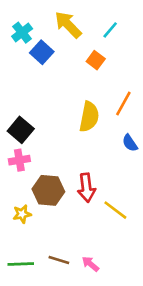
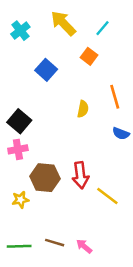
blue square: (42, 52) -> (46, 70), moved
orange line: (123, 104) -> (115, 97), turned -45
yellow semicircle: (89, 117) -> (83, 109), size x0.6
blue semicircle: (130, 143) -> (121, 134), turned -35

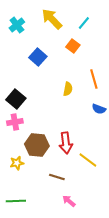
brown line: (55, 243) -> (57, 177), moved

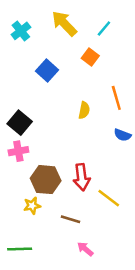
yellow star: (17, 163) -> (32, 206), moved

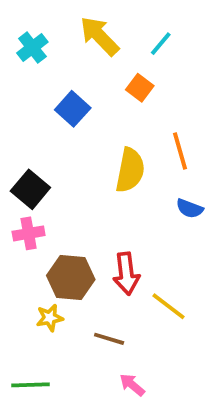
yellow semicircle: (84, 110) -> (130, 170), size x1.6

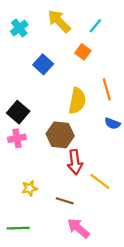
brown hexagon: (71, 278) -> (60, 135), moved
pink arrow: (132, 385) -> (78, 228), size x1.5

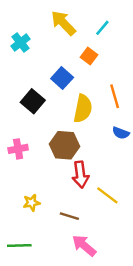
cyan cross: (19, 28) -> (20, 43), moved
blue square: (43, 64) -> (62, 78), moved
black square: (18, 112) -> (33, 101), moved

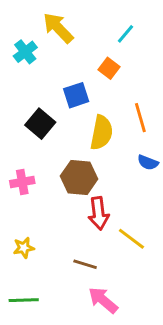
yellow arrow: (63, 23) -> (58, 28), moved
blue square: (62, 78) -> (76, 95), turned 30
yellow star: (32, 203) -> (24, 248), moved

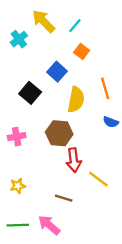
cyan line: (125, 34) -> (75, 26), moved
blue square: (76, 95) -> (57, 72), turned -30
pink arrow: (103, 300) -> (49, 225), moved

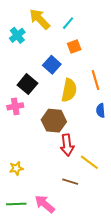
orange square: (82, 51) -> (74, 46), turned 32
blue semicircle: (111, 122) -> (101, 110), turned 64
pink cross: (17, 137) -> (15, 106), moved
brown line: (64, 198) -> (70, 182), moved

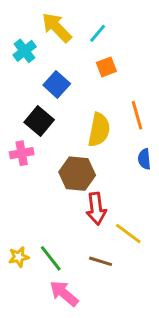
blue square: (52, 65) -> (57, 84), moved
yellow star: (16, 168) -> (19, 257), moved
green line: (16, 204) -> (51, 258), moved, turned 54

